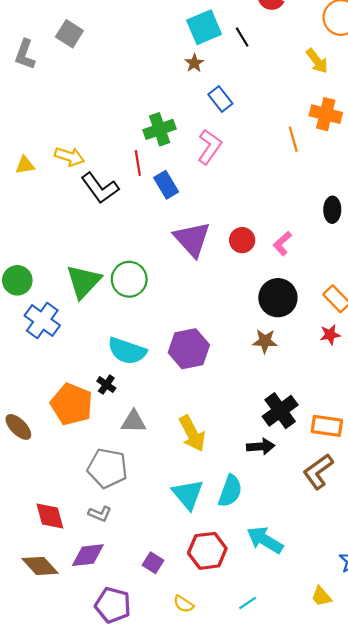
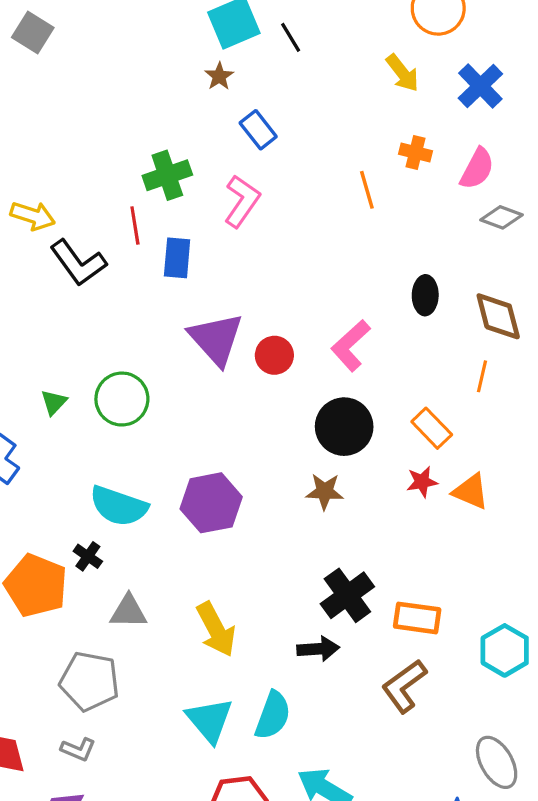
orange cross: (326, 114) -> (415, 152), size x0.7
blue rectangle: (166, 185) -> (177, 258), turned 36
red circle: (242, 240) -> (274, 355), moved
pink L-shape: (282, 243) -> (351, 346), size x1.4
green triangle: (84, 281) -> (54, 402), size x0.5

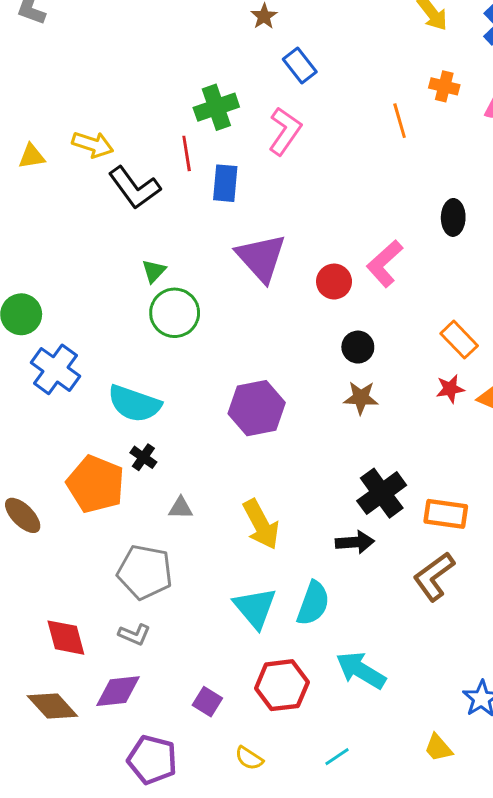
red circle: (274, 355) -> (334, 282), moved
green triangle: (54, 402) -> (154, 271), moved
black circle: (344, 427) -> (358, 347), moved, size x0.6
cyan semicircle: (119, 506) -> (134, 404), moved
gray triangle: (128, 611) -> (181, 508), size x0.7

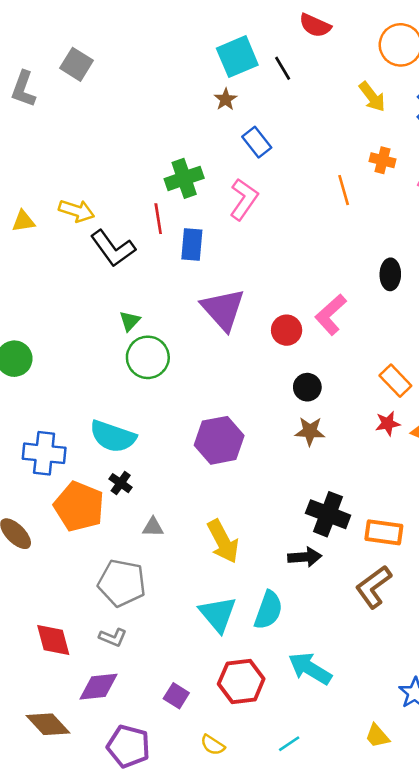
blue cross: (55, 369) -> (44, 453), moved, turned -30
black cross: (382, 493) -> (328, 514), turned -33
brown diamond: (52, 706) -> (48, 724), moved

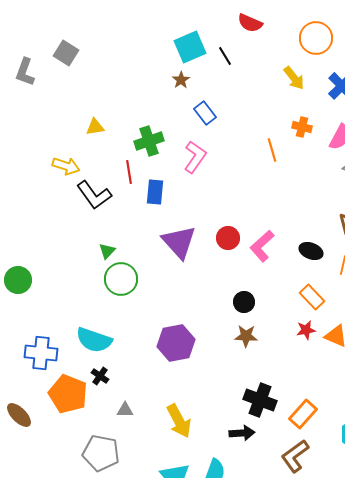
yellow triangle: (23, 221) -> (95, 127), moved
black ellipse: (390, 274) -> (311, 251), moved, turned -70
red circle: (287, 330) -> (228, 238), moved
orange rectangle: (384, 532) -> (303, 414), turned -56

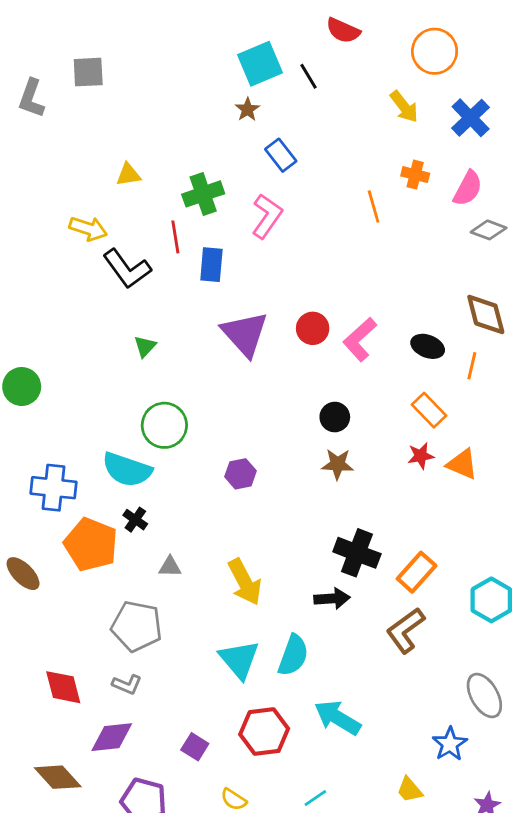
gray square: (66, 53) -> (88, 72), turned -35
green circle: (121, 279) -> (164, 425), moved
purple hexagon: (176, 343) -> (241, 474), size x0.6

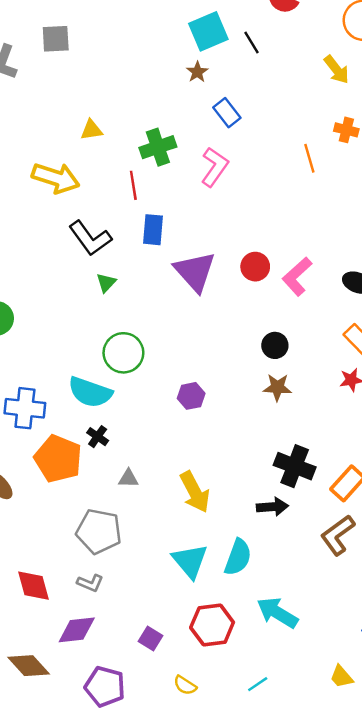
yellow arrow: (88, 229) -> (56, 178), size x1.4
blue rectangle: (211, 265) -> (153, 230), moved
black L-shape: (127, 269) -> (90, 238), moved

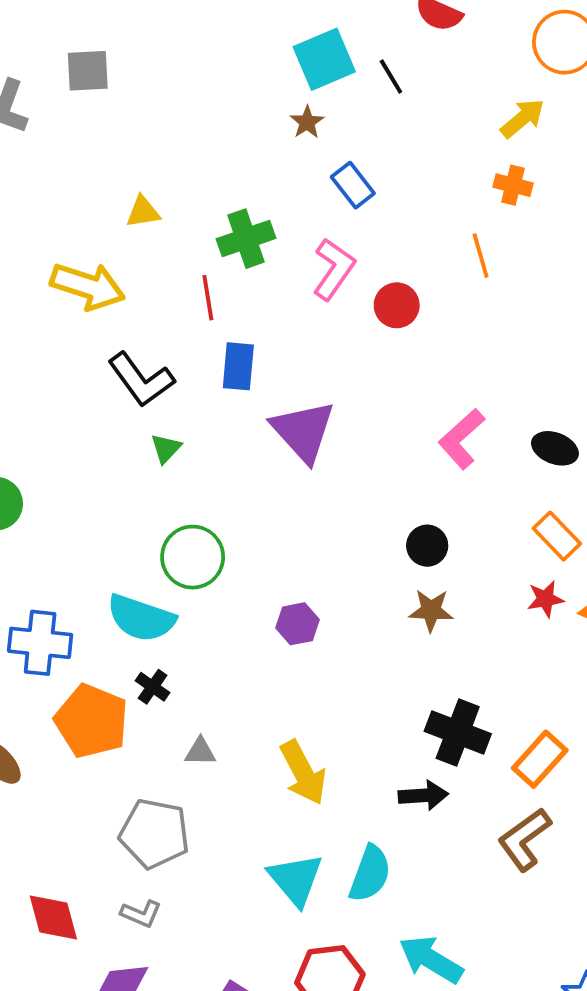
yellow arrow: (336, 70) -> (523, 118), turned -92
orange cross: (346, 130) -> (513, 185), moved
red circle: (255, 267) -> (397, 305), moved

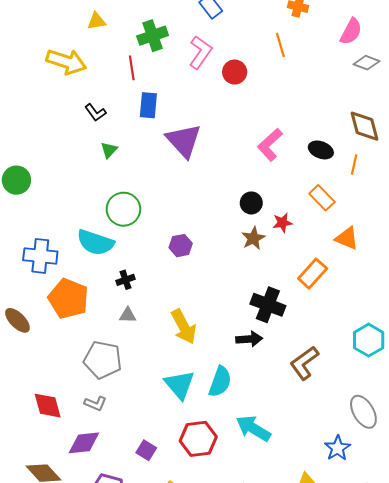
black L-shape: (141, 380) -> (95, 113), size x0.6
red star: (545, 599) -> (282, 223), moved
brown star: (431, 610) -> (253, 238), turned -30
black cross: (153, 687) -> (126, 280), moved, turned 36
orange rectangle: (540, 759) -> (313, 274), moved

